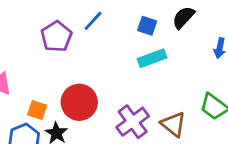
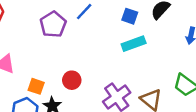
red circle: (79, 102) -> (72, 80), size x0.6

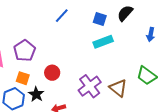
purple pentagon: (53, 24) -> (25, 51), moved

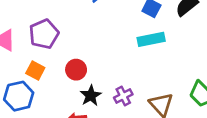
purple cross: (90, 86) -> (123, 96), size x0.6
black star: (36, 94) -> (91, 96), moved

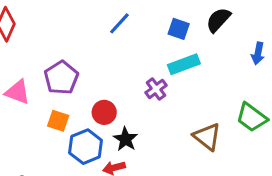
blue hexagon: (19, 96) -> (86, 147), moved
purple cross: (123, 96) -> (156, 89), moved

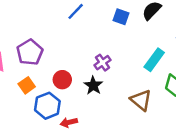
cyan rectangle: (184, 64) -> (154, 60), moved, turned -35
orange square: (58, 121) -> (27, 85), turned 35
black star: (126, 139) -> (93, 85), moved

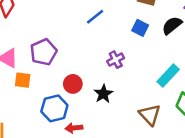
purple cross: (102, 63) -> (116, 60), moved
orange square: (27, 85) -> (23, 80), moved, turned 35

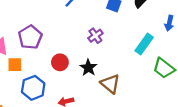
blue hexagon: (54, 108) -> (33, 88), moved
brown triangle: (150, 115) -> (110, 84), moved

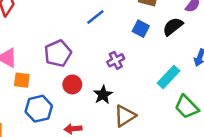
purple pentagon: (30, 37) -> (58, 53), moved
brown triangle: (110, 84) -> (125, 116), turned 40

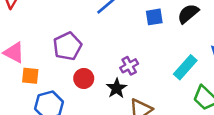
blue square: (141, 29) -> (154, 17), turned -35
purple cross: (116, 60) -> (129, 66), moved

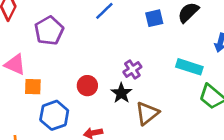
purple pentagon: (67, 46) -> (49, 31), moved
cyan rectangle: (185, 67) -> (189, 67), turned 70

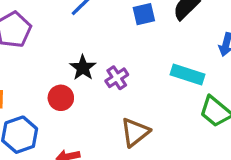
black star: (121, 93) -> (83, 68), moved

